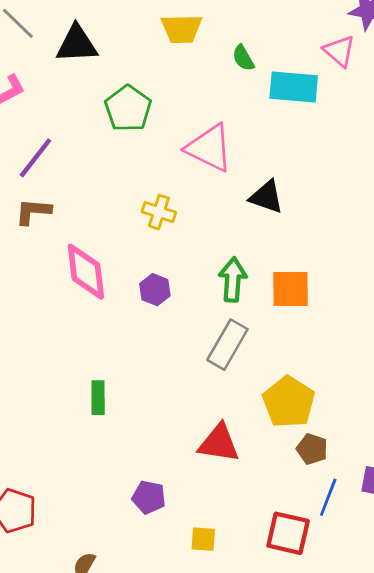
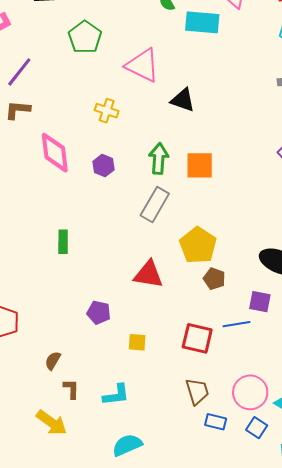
blue line: (328, 497) -> (237, 324), moved, turned 60

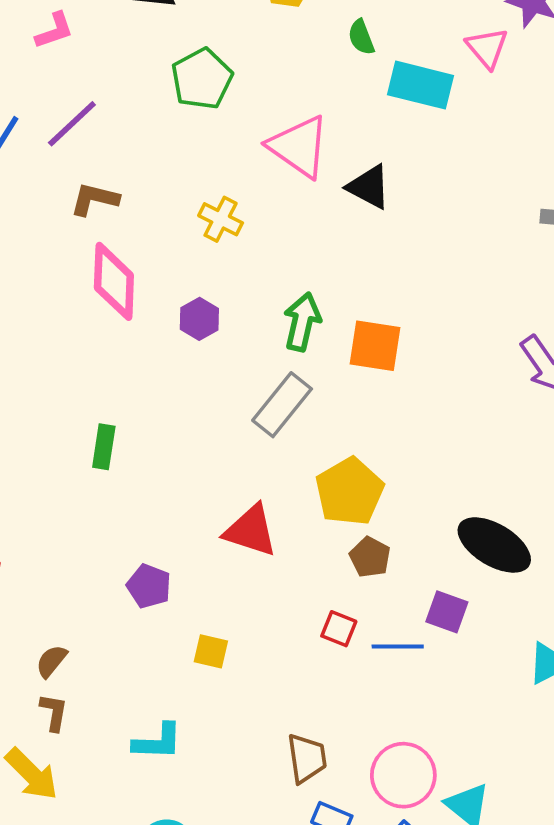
black triangle: (183, 100) -> (369, 187), moved
brown L-shape: (18, 110) -> (94, 199), moved
red square: (197, 338) -> (339, 629), moved, size x0.6
brown L-shape: (71, 389) -> (54, 712), moved

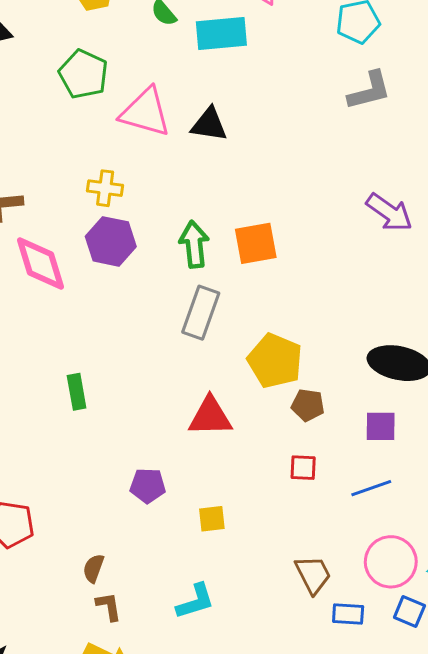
green pentagon: (202, 79) -> (83, 74), moved
purple hexagon: (199, 319) -> (111, 241), moved, size x1.5
blue line: (398, 646) -> (371, 488), moved

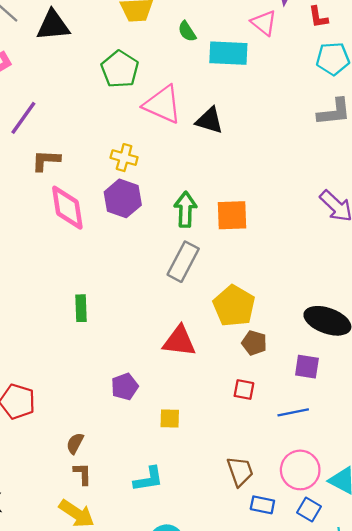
purple pentagon: (148, 486) -> (125, 387), turned -30

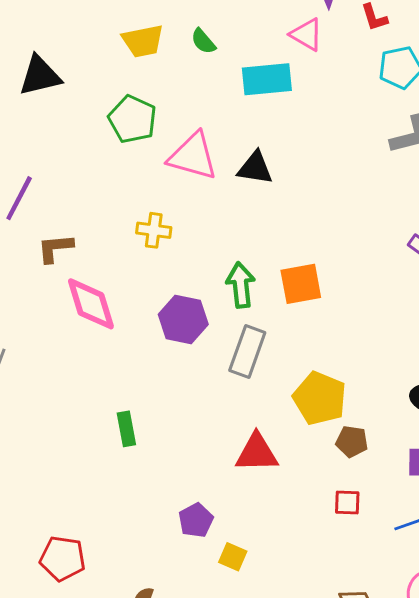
green semicircle: (187, 31) -> (203, 41), moved
purple hexagon: (123, 198) -> (183, 319), moved
yellow square: (170, 419) -> (233, 557), moved, turned 30

